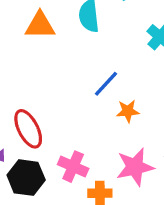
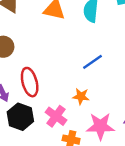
orange star: (128, 111) -> (81, 96), moved

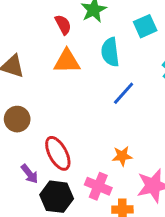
blue line: (93, 62) -> (124, 93), moved

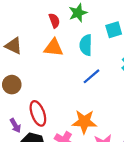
orange star: (122, 156) -> (84, 122), size x1.6

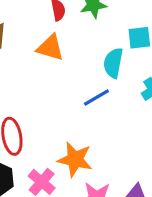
cyan semicircle: (86, 45) -> (113, 63), moved

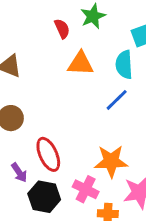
orange triangle: (50, 48) -> (81, 64), moved

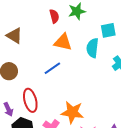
blue line: (117, 100) -> (52, 68), moved

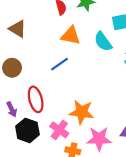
cyan semicircle: (92, 48) -> (103, 42), turned -42

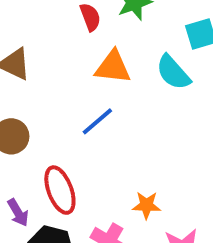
orange star: (82, 112) -> (146, 205), size x0.6

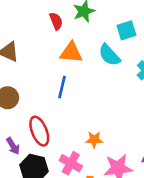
blue line: (97, 121) -> (62, 87), turned -35

